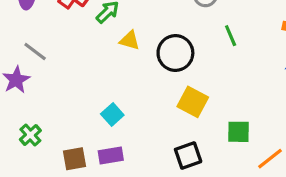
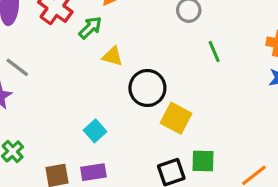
black circle: (175, 53) -> (147, 88), moved
green square: (238, 132) -> (203, 161), moved

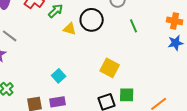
black circle: (147, 88) -> (92, 20), moved

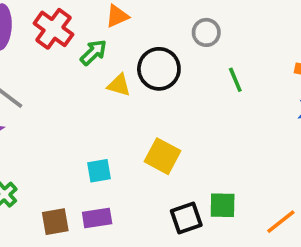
yellow square: (110, 68) -> (163, 156), moved
cyan square: (59, 76) -> (99, 171), turned 32

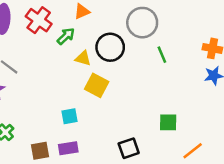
gray circle: (206, 32) -> (142, 23), size x1.6
yellow square: (163, 156) -> (97, 85), moved
green square: (223, 205) -> (168, 122), moved

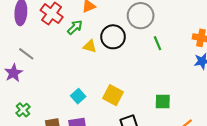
yellow square: (97, 85) -> (113, 95), moved
cyan square: (70, 116) -> (78, 96), turned -32

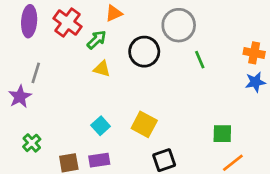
yellow triangle: (90, 46) -> (102, 69), moved
gray line: (26, 54) -> (36, 73), turned 70
green square: (163, 101) -> (222, 134), moved

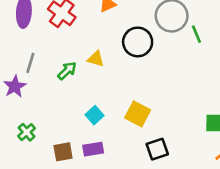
green arrow: (97, 40) -> (67, 71), moved
green line: (200, 60) -> (196, 34), moved

